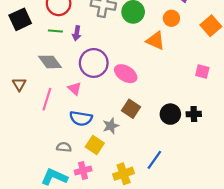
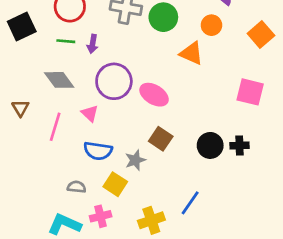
pink square: (202, 72) -> (250, 92), size x1.5

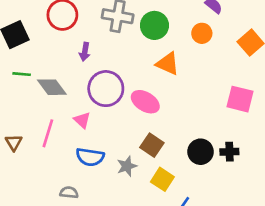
green line: (66, 41) -> (22, 74), moved
orange triangle: (191, 53) -> (168, 64), moved
brown triangle: (20, 108) -> (14, 142), moved
yellow square: (115, 184) -> (162, 179), moved

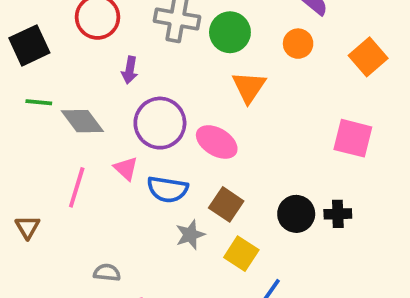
orange triangle: (168, 64) -> (249, 87), turned 40
brown triangle: (14, 142) -> (28, 227), moved
blue semicircle: (90, 157) -> (168, 189), moved

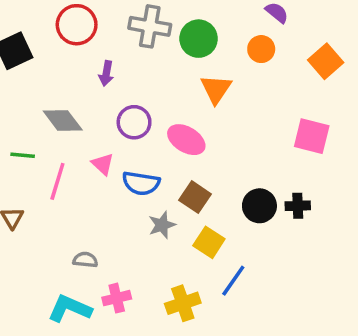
green line: (39, 102) -> (23, 155), moved
purple circle: (160, 123) -> (134, 122), size x0.7

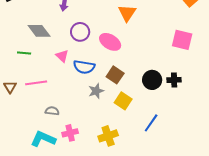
green line: (23, 155) -> (24, 53), moved
pink line: (57, 181) -> (36, 83), moved, turned 65
blue line: (233, 281) -> (151, 123), moved

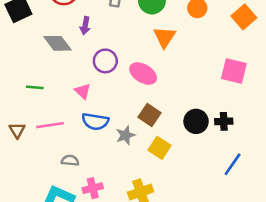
gray diamond: (39, 31) -> (57, 43), moved
blue semicircle: (84, 67) -> (95, 121), moved
blue line: (151, 123) -> (233, 164), moved

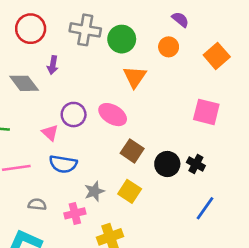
purple circle: (105, 61) -> (74, 115), moved
brown square: (149, 115) -> (132, 151), moved
black cross: (224, 121) -> (196, 164), turned 30
gray star: (125, 135) -> (94, 191), moved
pink cross: (93, 188) -> (75, 213), moved

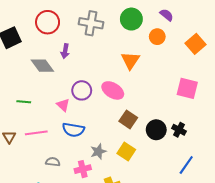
green circle: (122, 39) -> (131, 19), moved

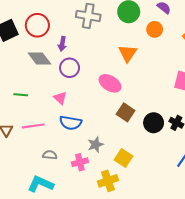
red circle: (48, 22) -> (37, 25), moved
purple circle: (82, 90) -> (70, 68), moved
yellow square: (126, 151) -> (123, 158), moved

